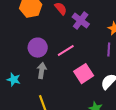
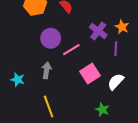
purple cross: (81, 21) -> (98, 31), moved
purple circle: (38, 48) -> (51, 38), moved

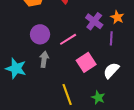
purple circle: (51, 38) -> (40, 34), moved
cyan star: (18, 80) -> (16, 68), size x1.5
yellow line: (49, 106) -> (67, 94), moved

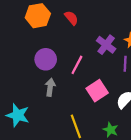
pink line: (68, 39) -> (77, 65), turned -30
cyan star: (16, 68) -> (18, 115), moved

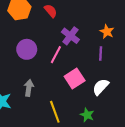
purple cross: (106, 45) -> (70, 36), moved
gray arrow: (50, 87) -> (29, 88), moved

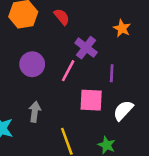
orange star: (107, 32) -> (122, 28), moved
purple line: (101, 54) -> (112, 73), moved
pink square: (75, 78) -> (91, 100), turned 36

